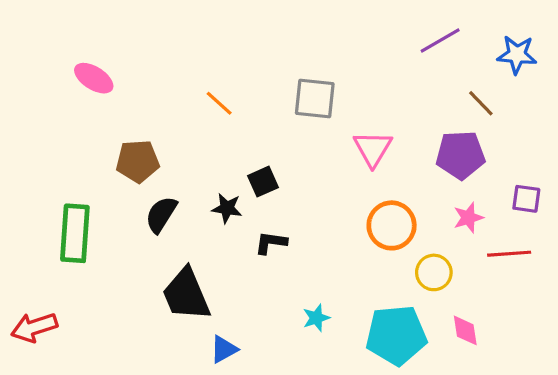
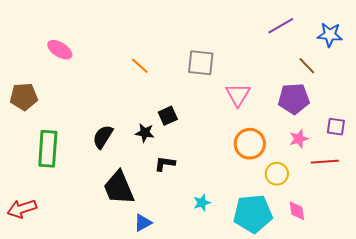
brown pentagon: (138, 161) -> (24, 97), moved
black L-shape: (271, 243) -> (165, 164), moved

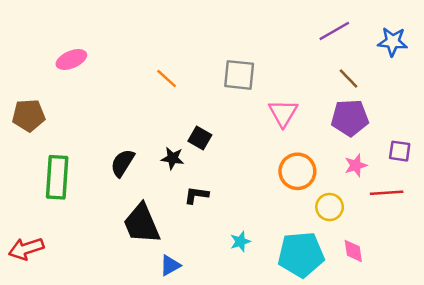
pink ellipse: (60, 50) -> (71, 59), turned -55
brown line: (307, 66) -> (349, 79), moved
black square: (168, 116) -> (200, 138), turned -36

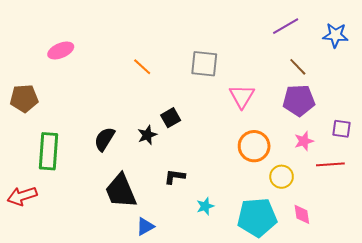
black square: (200, 138) -> (171, 118), turned 30
black star: (173, 158) -> (147, 135), turned -30
black L-shape: (196, 195) -> (175, 177), moved
red arrow: (26, 249) -> (22, 196), moved

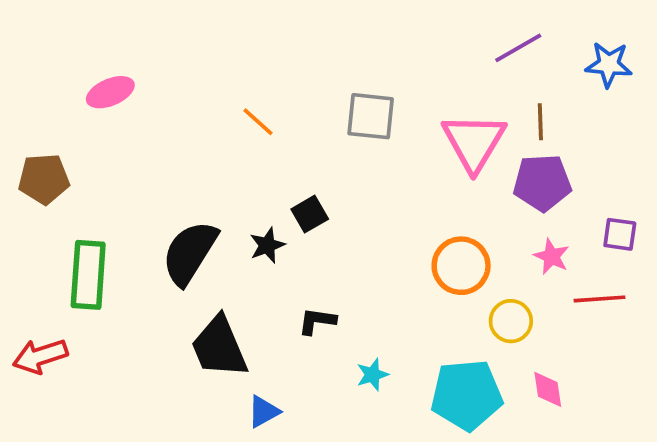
brown line: (298, 67) -> (540, 122), turned 42
pink triangle: (242, 96) -> (474, 142), moved, size x1.4
black semicircle: (104, 139) -> (190, 253), size x1.5
pink star: (304, 141) -> (551, 256), turned -30

